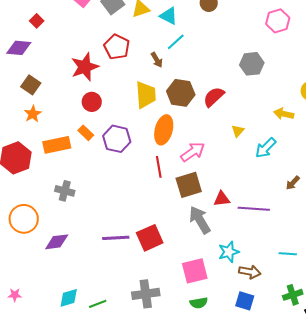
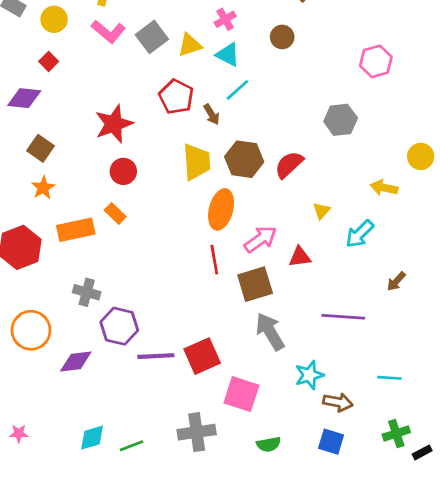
red pentagon: (117, 47) -> (176, 97), moved
purple hexagon: (117, 139) -> (119, 326), moved
red triangle: (222, 199) -> (300, 257), moved
pink square: (195, 271) -> (241, 394), moved, turned 32

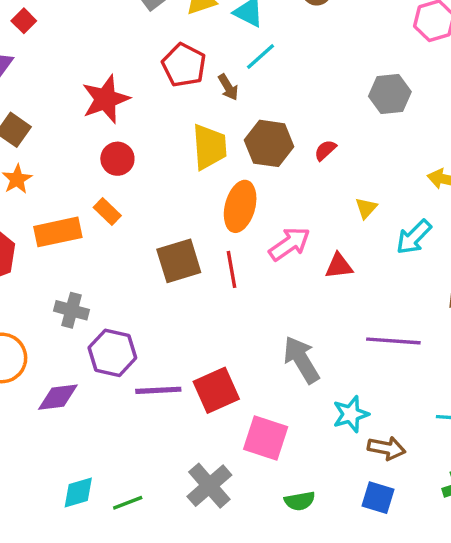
red semicircle: (289, 165) -> (325, 150), size x0.6
brown square: (255, 284) -> (179, 261), moved
gray cross: (197, 432) -> (209, 486), turned -33

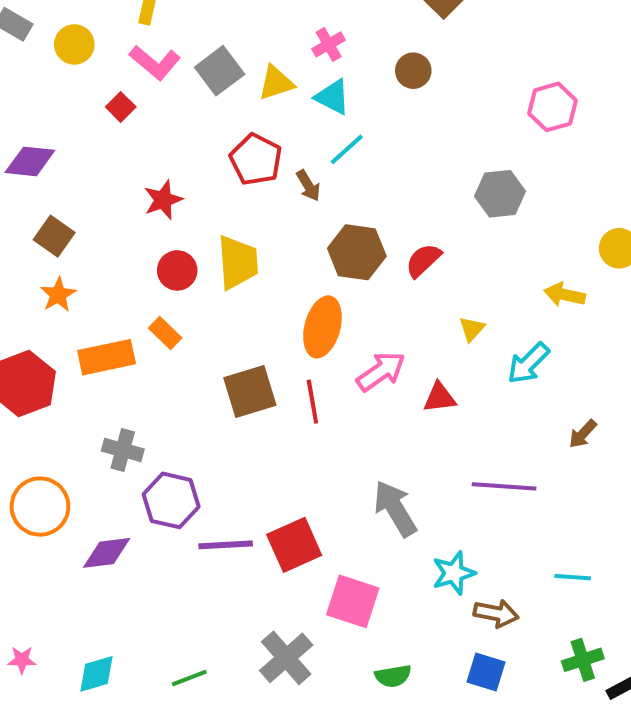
red square: (24, 21) -> (121, 107), moved
red star: (106, 99) -> (163, 200), size x0.7
yellow trapezoid: (209, 147) -> (238, 262), moved
red semicircle: (325, 150) -> (423, 260), size x1.4
cyan diamond: (78, 492) -> (96, 674), moved

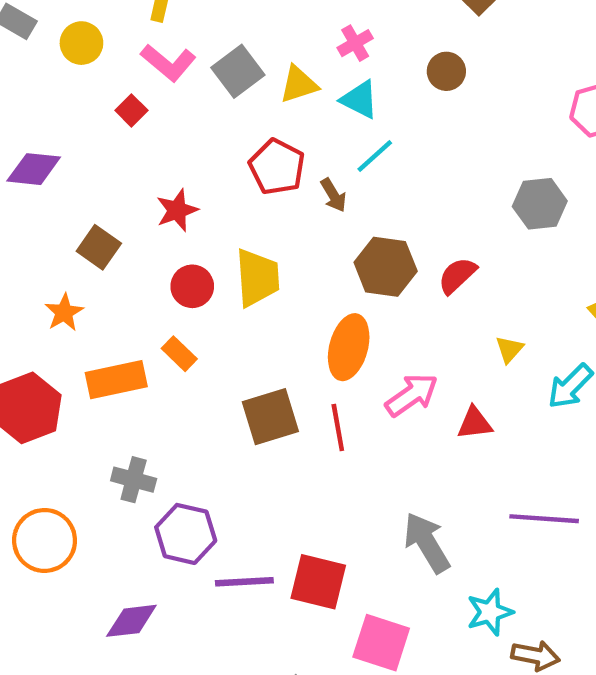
brown square: (54, 236) -> (99, 247), moved
red square: (294, 545) -> (318, 582), turned 38
purple diamond: (107, 553) -> (131, 621), moved

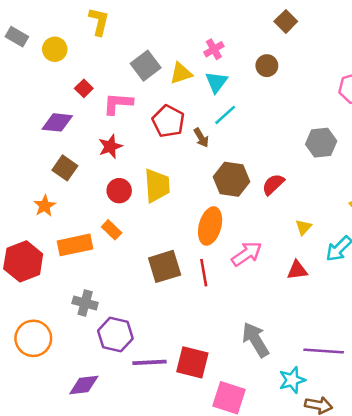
pink L-shape: (168, 63) -> (118, 104), moved, turned 144
cyan triangle: (359, 100) -> (216, 82), turned 40
purple diamond: (34, 169) -> (57, 122), moved
red triangle: (475, 423) -> (297, 270), moved
purple line: (544, 519) -> (324, 351), moved

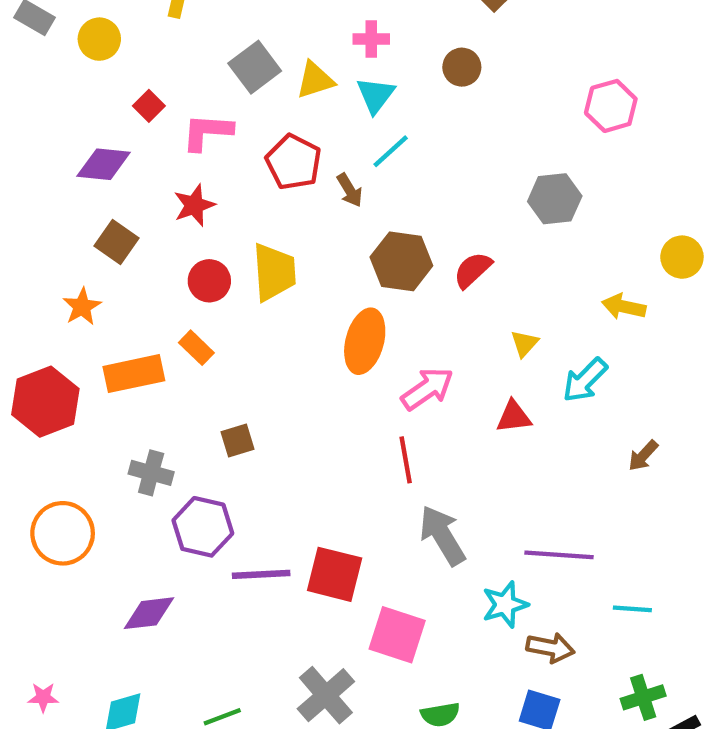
pink cross: (214, 49) -> (371, 39), turned 30
brown square: (165, 266) -> (237, 440), moved, size x0.6
red line: (204, 273) -> (406, 460), moved

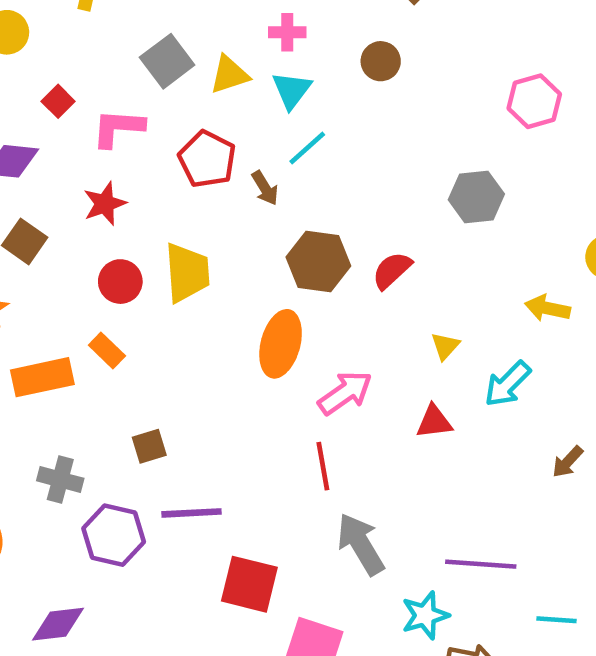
purple line: (261, 574) -> (192, 513), moved

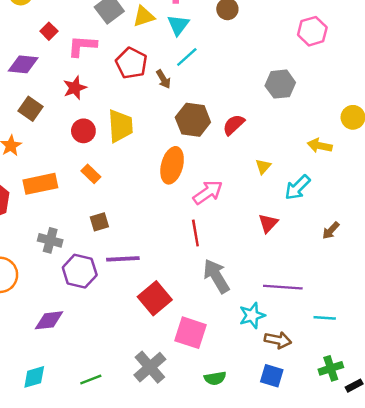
orange rectangle: (107, 350) -> (91, 174), moved
red triangle: (434, 422) -> (268, 223), moved, turned -40
red square: (249, 584) -> (155, 298), turned 36

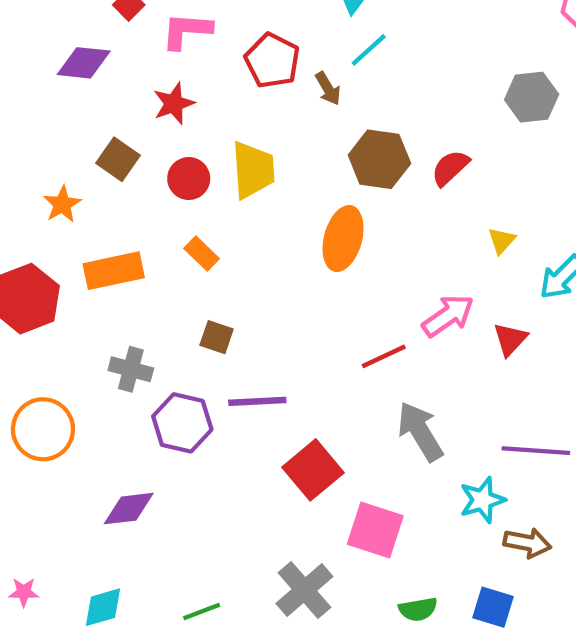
brown square: (31, 109) -> (118, 159), moved
pink arrow: (208, 192) -> (448, 316), moved
brown square: (99, 222) -> (217, 337), turned 36
red line: (195, 233) -> (384, 356), turned 75
blue square: (272, 376) -> (493, 607), moved

